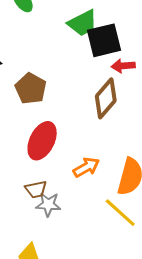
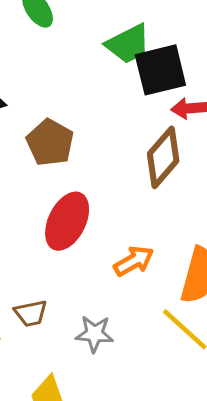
brown trapezoid: (36, 189) -> (31, 313), moved
gray star: (48, 204) -> (94, 334), moved

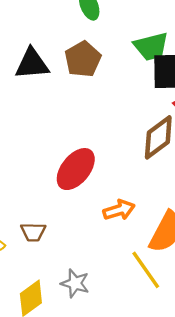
brown pentagon: (50, 142) -> (83, 59), moved
gray star: (94, 334) -> (75, 283), moved

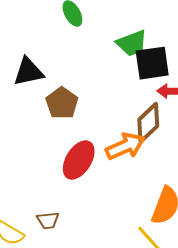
brown pentagon: (83, 59) -> (62, 103), moved
orange arrow: (119, 210) -> (125, 146), moved, size x1.4

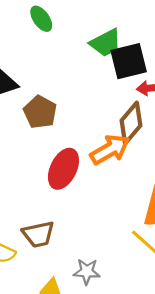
brown trapezoid: (48, 220) -> (38, 234), size x1.4

